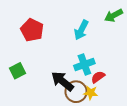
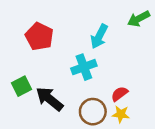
cyan cross: (84, 64) -> (84, 67), moved
black arrow: (62, 81) -> (49, 99), moved
yellow star: (91, 93) -> (121, 114), moved

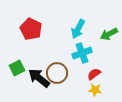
green arrow: (139, 19) -> (109, 34), moved
cyan cross: (84, 67) -> (82, 53), moved
brown circle: (93, 112) -> (57, 73), moved

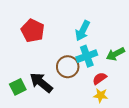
green arrow: (109, 34) -> (115, 54), moved
green square: (17, 68) -> (18, 87), moved
brown circle: (57, 73) -> (68, 67), moved

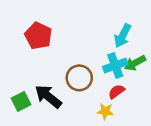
cyan arrow: (83, 31) -> (123, 36), moved
cyan cross: (87, 56) -> (115, 65), moved
yellow star: (101, 95) -> (105, 111), moved

